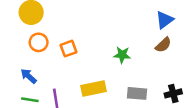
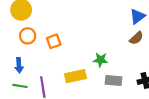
green star: (122, 55) -> (100, 60), moved
blue arrow: (29, 76) -> (19, 65), turned -136

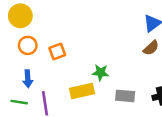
green star: (100, 60) -> (100, 73), moved
blue arrow: (19, 65) -> (28, 79), moved

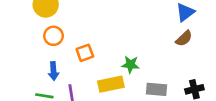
orange square: (57, 52) -> (85, 53), moved

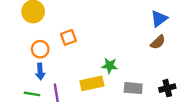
orange circle: (53, 36) -> (40, 49), moved
orange square: (85, 53) -> (68, 37), moved

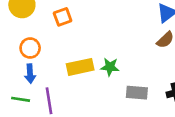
orange square: (68, 37) -> (63, 17), moved
yellow rectangle: (92, 83) -> (80, 67), moved

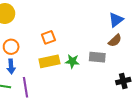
orange square: (63, 17) -> (48, 37), moved
gray rectangle: (137, 93) -> (97, 57), moved

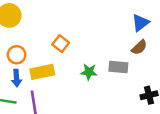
orange square: (48, 37) -> (61, 44), turned -32
yellow rectangle: (49, 61) -> (42, 72), moved

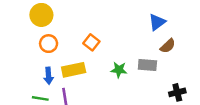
blue triangle: (140, 23) -> (157, 22), moved
orange circle: (17, 55) -> (49, 44), moved

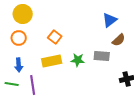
yellow circle: (41, 15) -> (23, 14), moved
yellow rectangle: (74, 70) -> (52, 61), moved

